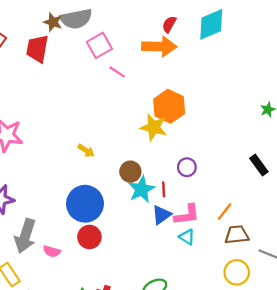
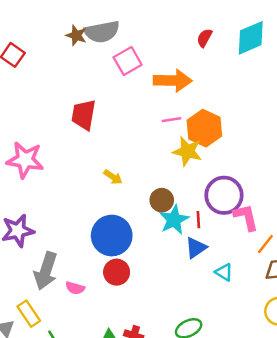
orange arrow: (159, 46) -> (173, 81), moved
red trapezoid: (37, 49) -> (84, 115), moved
pink line: (117, 72) -> (171, 120), moved, turned -42
purple circle: (187, 167) -> (224, 195), size x1.8
pink L-shape: (187, 215) -> (246, 217), moved, turned -96

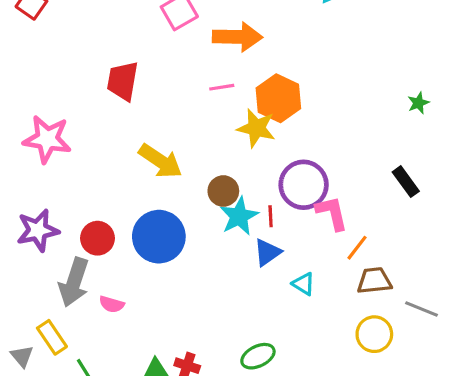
pink line: (171, 120) -> (222, 87), moved
yellow arrow: (113, 177) -> (160, 161), size x1.8
red circle: (117, 272) -> (98, 238), moved

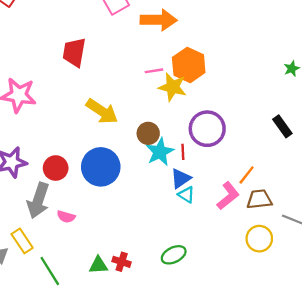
pink line: (222, 87) -> (154, 71), moved
pink L-shape: (332, 213) -> (228, 196), moved, turned 64
cyan triangle: (304, 284) -> (186, 195), moved

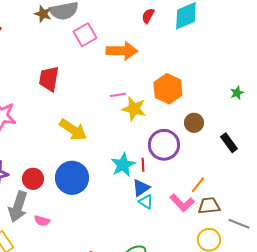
orange hexagon: (189, 65) -> (168, 89), moved
brown circle: (148, 133) -> (194, 123), moved
pink L-shape: (228, 196) -> (182, 203), turned 85

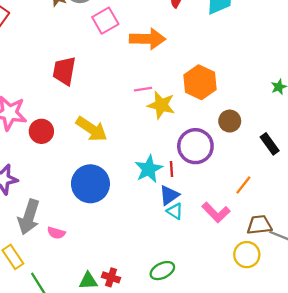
red circle: (33, 179) -> (41, 131), moved
orange line: (198, 185) -> (243, 185), moved
brown trapezoid: (209, 206) -> (259, 225), moved

